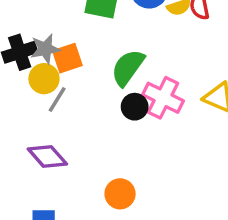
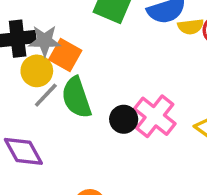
orange square: (67, 58) -> (65, 55), turned 36
green semicircle: (128, 68) -> (76, 97), moved, turned -66

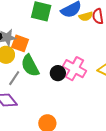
gray line: (46, 95) -> (14, 78), moved

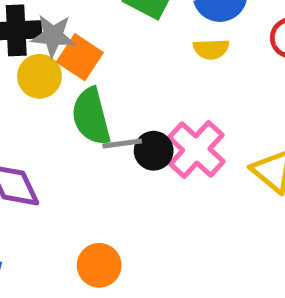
yellow semicircle: (86, 16) -> (211, 49), moved
gray line: (14, 78) -> (122, 144), moved, turned 35

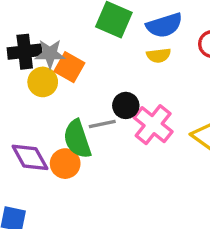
green semicircle: (91, 116) -> (77, 139), moved
black circle: (154, 151) -> (126, 105), moved
orange circle: (99, 265) -> (65, 164), moved

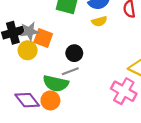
black circle: (126, 105) -> (74, 53), moved
pink cross: (153, 125) -> (124, 91), moved
green semicircle: (77, 139) -> (56, 83), turned -50

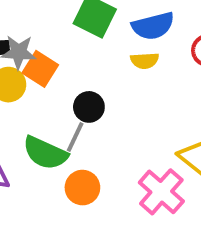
gray line: (70, 71) -> (75, 137), turned -56
orange circle: (50, 100) -> (82, 188), moved

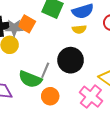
orange square: (40, 69) -> (27, 24), moved
black circle: (89, 107) -> (71, 60), moved, size x1.6

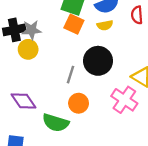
orange square: (27, 24) -> (74, 24), moved
green semicircle: (30, 79) -> (56, 123), moved

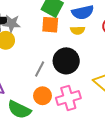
orange square: (74, 24) -> (50, 25), turned -30
pink cross: (124, 100) -> (68, 98), moved, turned 30

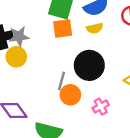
orange circle: (43, 96) -> (70, 95), moved
pink cross: (68, 98) -> (101, 107), size x0.6

